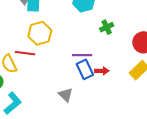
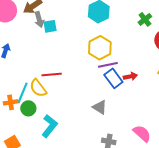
green cross: (107, 27) -> (145, 19), moved
yellow hexagon: (40, 33) -> (100, 48), moved

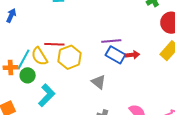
yellow hexagon: (100, 48) -> (69, 57), moved
blue rectangle: (113, 78) -> (115, 55), turned -30

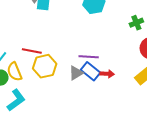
yellow semicircle: (39, 56) -> (14, 72), moved
gray triangle: (99, 82) -> (76, 73), moved, turned 42

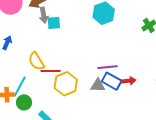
yellow semicircle: (14, 72) -> (36, 61), moved
gray triangle: (76, 73) -> (98, 85), turned 42

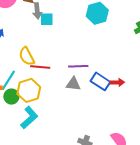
purple line: (107, 67) -> (78, 66), moved
yellow hexagon: (66, 84) -> (29, 90), moved
gray triangle: (98, 85) -> (73, 84), moved

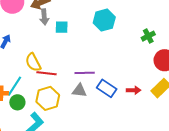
cyan square: (47, 19) -> (62, 27), moved
red arrow: (117, 82) -> (134, 90), moved
yellow hexagon: (29, 90) -> (48, 98), moved

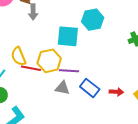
cyan square: (62, 27) -> (68, 36), moved, size x1.6
yellow hexagon: (48, 98) -> (49, 61), moved

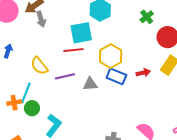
yellow hexagon: (49, 61) -> (111, 56), moved
red line: (31, 68) -> (73, 50), moved
purple line: (69, 71) -> (65, 76), moved

